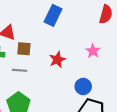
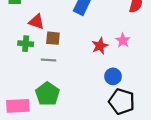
red star: (57, 60) -> (100, 46), moved

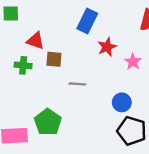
red star: (100, 46) -> (107, 47), moved
gray line: (49, 60) -> (77, 84), moved

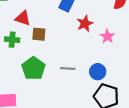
gray line: (77, 84) -> (68, 68), moved
green pentagon: (48, 122) -> (34, 68), moved

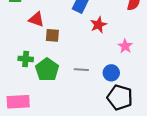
pink star: (107, 36) -> (125, 46), moved
green cross: (12, 40) -> (26, 59), moved

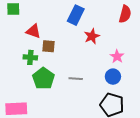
green cross: (26, 59) -> (30, 57), moved
blue circle: (111, 73) -> (113, 77), moved

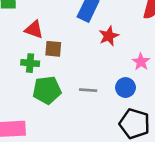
blue circle: (113, 77) -> (125, 88), moved
green pentagon: (43, 79) -> (47, 90), turned 30

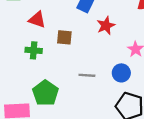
brown square: (53, 49) -> (64, 37), moved
green pentagon: (47, 90) -> (45, 93), moved, turned -30

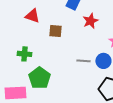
green cross: (34, 50) -> (24, 54), moved
gray line: (87, 75) -> (83, 61), moved

